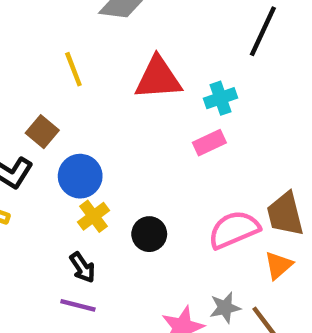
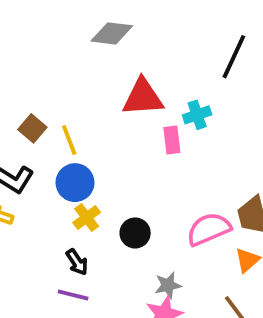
yellow line: (73, 69) -> (69, 140), moved
brown square: (42, 132) -> (32, 128), moved
pink rectangle: (209, 143) -> (172, 140), moved, turned -72
gray star: (225, 308) -> (168, 285), moved

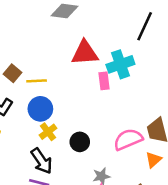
cyan cross: (197, 115) -> (120, 64), size x1.5
yellow line: (69, 140) -> (37, 81), turned -72
black arrow: (77, 262) -> (42, 161), size x1.5

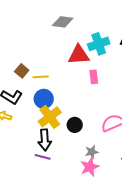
cyan cross: (120, 64) -> (99, 44), moved
yellow cross: (48, 132) -> (50, 117), size x1.6
black arrow: (42, 161) -> (45, 140), turned 30

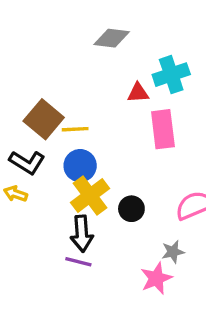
red triangle: (79, 55) -> (138, 93), size x0.6
brown square: (22, 71) -> (44, 119), size x1.6
pink rectangle: (94, 77) -> (163, 129), size x1.6
gray star: (92, 152) -> (173, 252), moved

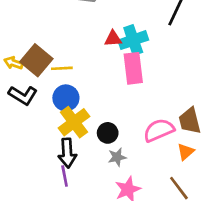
cyan cross: (171, 75) -> (133, 40), moved
yellow arrow: (15, 194) -> (13, 63), moved
gray star: (173, 252) -> (117, 157), moved
purple line: (78, 262) -> (65, 176), turned 65

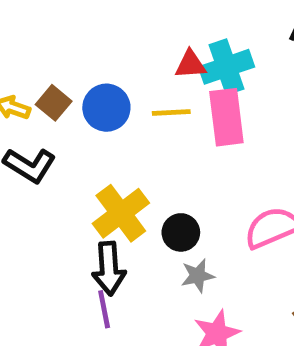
brown square: (36, 60) -> (54, 103), size x0.6
yellow line: (62, 68) -> (171, 112), moved
blue circle: (66, 98) -> (106, 108), moved

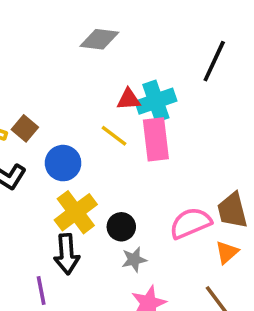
blue circle: (106, 108) -> (63, 163), moved
yellow line: (171, 112) -> (114, 136), turned 40
purple line: (104, 309) -> (41, 290), moved

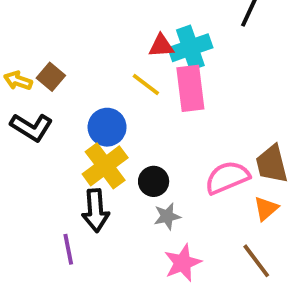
blue circle: (63, 163) -> (107, 127), moved

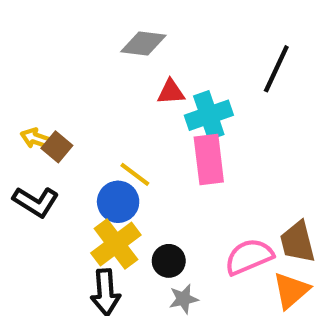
red triangle: (161, 46) -> (171, 92), moved
yellow arrow: (18, 81) -> (36, 138), moved
yellow line: (146, 85) -> (135, 174), moved
orange triangle: (266, 209) -> (291, 290), size x1.4

